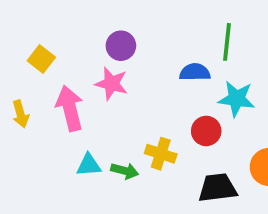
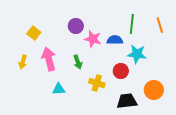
pink star: (111, 84) -> (93, 39), moved
yellow arrow: (20, 114) -> (23, 62), turned 32
green arrow: (125, 171) -> (78, 62), moved, turned 56

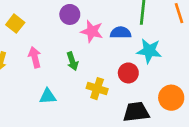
pink arrow: (49, 59) -> (35, 57), size x0.7

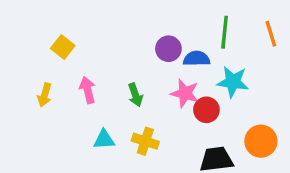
purple circle: (70, 14) -> (168, 49), moved
pink star: (92, 31) -> (185, 93), moved
yellow cross: (97, 89) -> (145, 141), moved

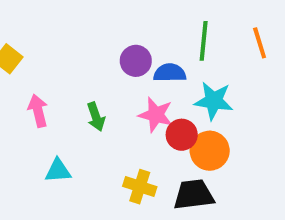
yellow cross: (145, 141) -> (140, 187), moved
orange circle: (261, 141) -> (210, 151), moved

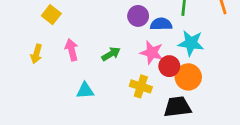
green arrow: (96, 117) -> (111, 54), turned -102
yellow cross: (140, 187) -> (141, 86), moved

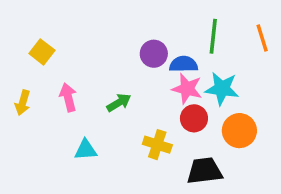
pink star: (152, 53) -> (187, 89), moved
orange circle: (188, 77) -> (239, 131), moved

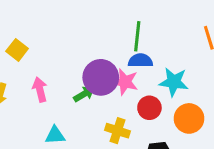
green line: (213, 36) -> (137, 36), moved
purple circle: (154, 54) -> (101, 77), moved, size x1.5
pink star: (187, 89) -> (125, 82), moved

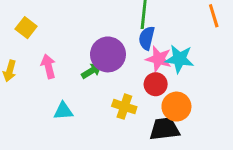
blue semicircle: (140, 61) -> (147, 38), turned -75
pink star: (125, 82) -> (159, 59), moved
orange circle: (189, 118) -> (176, 107), moved

